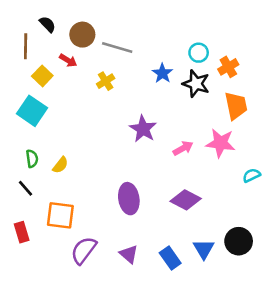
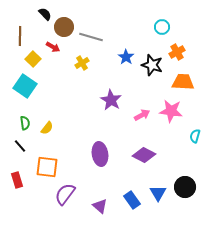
black semicircle: (47, 24) -> (45, 14), moved
cyan circle: (199, 53) -> (162, 27), moved
orange trapezoid: (236, 106) -> (183, 82), turned -75
cyan semicircle: (252, 175) -> (195, 136), turned -48
purple triangle: (129, 254) -> (100, 206), moved

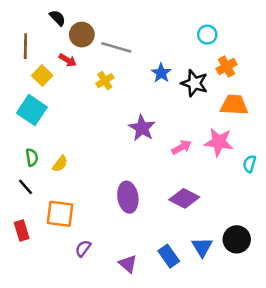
cyan semicircle: (195, 136) -> (249, 164), moved
purple semicircle: (65, 194) -> (83, 248), size x0.6

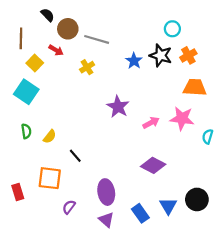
black star: (194, 83) -> (161, 55), moved
black line: (25, 187) -> (75, 156), moved
purple ellipse: (128, 197) -> (106, 192), moved

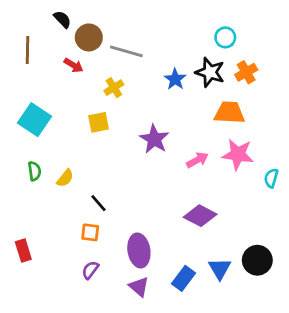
yellow square: (35, 63) -> (99, 122), moved, turned 35
orange trapezoid: (195, 87) -> (229, 113), moved
orange square: (50, 178) -> (90, 232), moved, size x0.6
blue rectangle: (140, 213) -> (183, 278), turned 72

